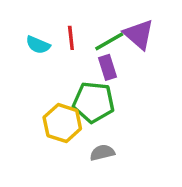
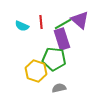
purple rectangle: (107, 67) -> (62, 39), size x1.5

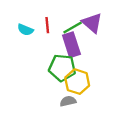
yellow hexagon: (36, 71) -> (77, 82), moved

